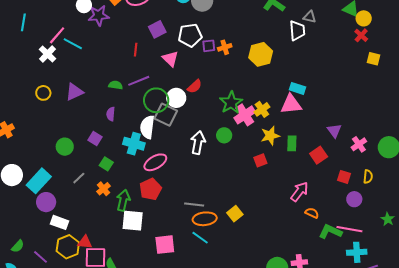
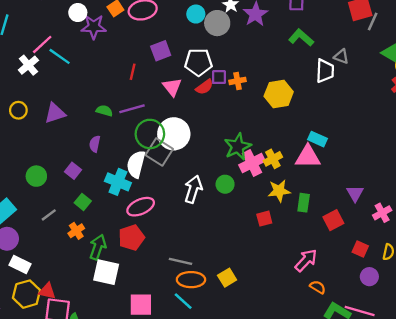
red semicircle: (195, 86) -> (204, 87), moved
white circle: (176, 98) -> (174, 134), size x1.4

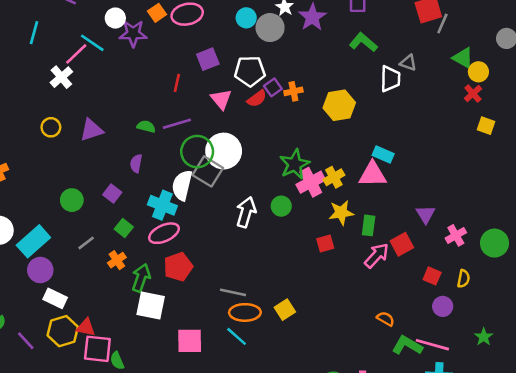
cyan line: (60, 56) -> (92, 43), moved
purple square: (219, 77) -> (273, 87), turned -35
pink ellipse: (141, 207) -> (164, 233), moved
pink arrow: (306, 260) -> (377, 256), moved

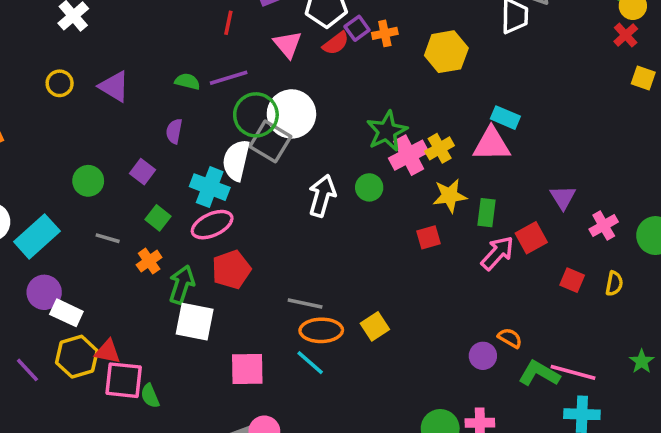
purple triangle: (92, 130) -> (114, 87), turned 50
gray line: (86, 243) -> (108, 238), turned 54
purple circle: (40, 270) -> (44, 292), moved
purple circle: (443, 306) -> (483, 356), moved

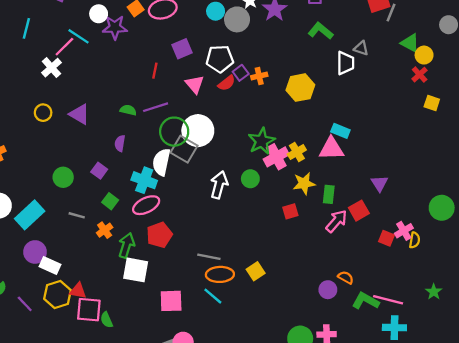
pink cross: (604, 226) -> (404, 231), moved

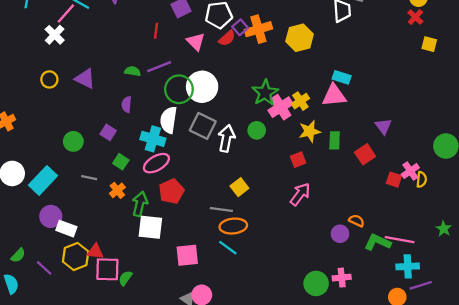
orange cross: (259, 76) -> (258, 29), size x1.6
gray square: (184, 149) -> (203, 126), moved
pink arrow: (336, 221) -> (300, 194), moved
yellow square: (256, 271) -> (239, 187), moved
green semicircle: (107, 320) -> (125, 278), turned 63

